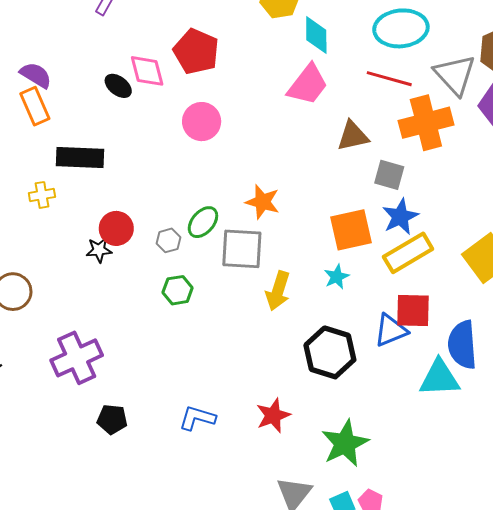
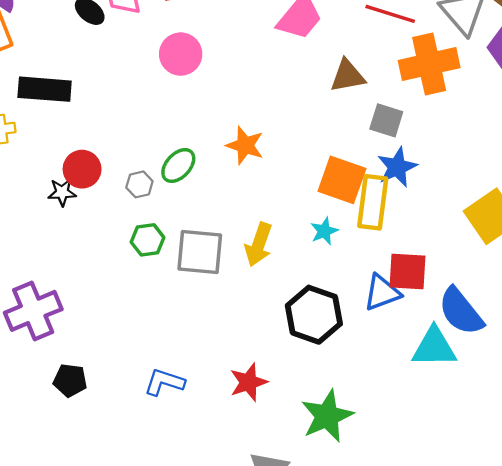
orange square: (351, 230) -> (342, 180), turned 30
gray square: (242, 249) -> (200, 252), moved
yellow rectangle: (408, 253) -> (373, 202), moved, turned -54
blue semicircle: (462, 345) -> (461, 311), turned -36

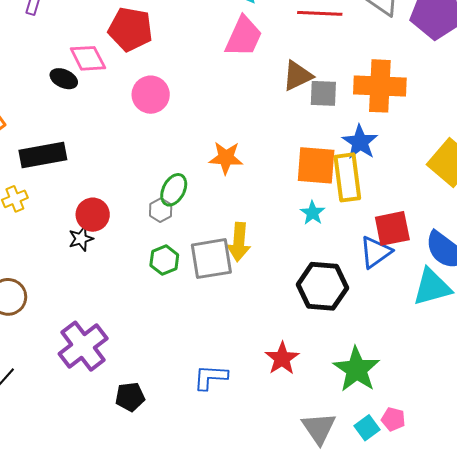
orange cross: (429, 64) -> (380, 86), moved, turned 30
gray square: (386, 120) -> (323, 93), moved
gray hexagon: (139, 184) -> (161, 210), moved
yellow arrow: (259, 244) -> (239, 242), moved

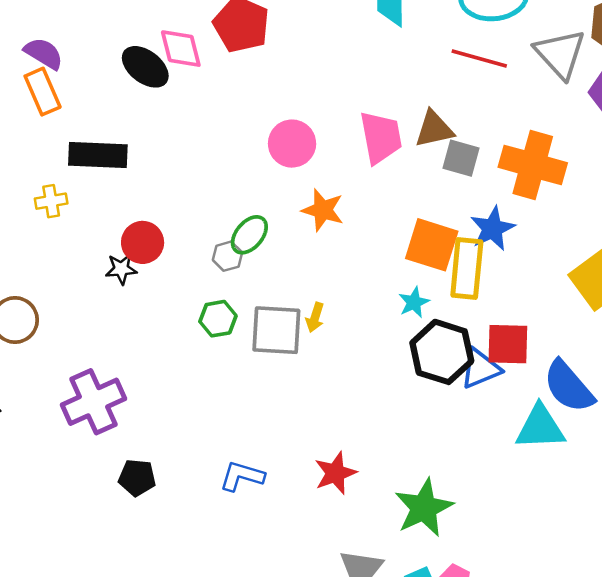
pink trapezoid: (244, 37) -> (381, 137), moved, turned -48
black ellipse: (64, 79) -> (145, 67), size x1.4
pink circle: (151, 95) -> (292, 144), moved
yellow arrow: (239, 242) -> (315, 317), size x0.6
black hexagon: (322, 286) -> (442, 352), moved

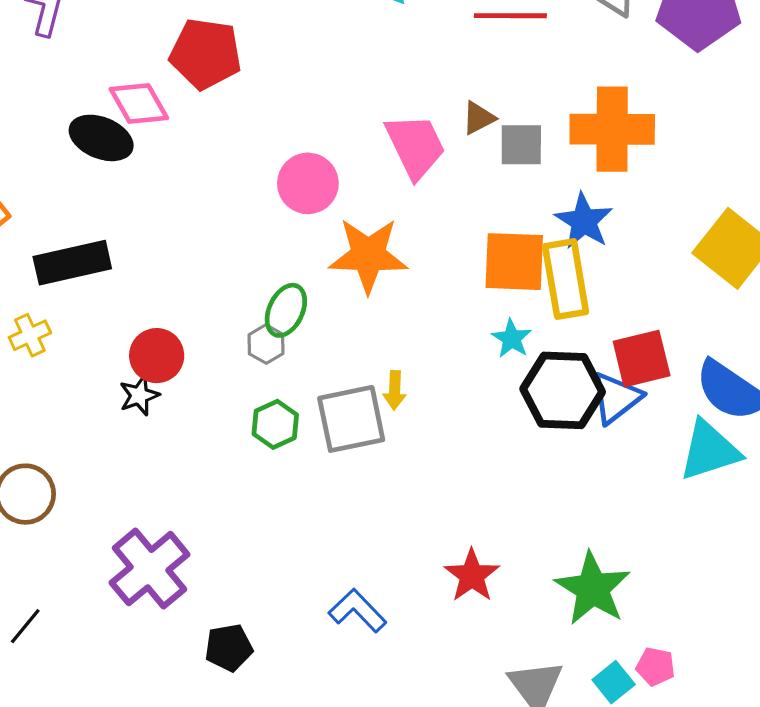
brown triangle: (434, 129) -> (479, 118), size x0.7
orange star: (323, 210) -> (368, 255), size x1.4
blue L-shape: (242, 476) -> (358, 611), turned 45

